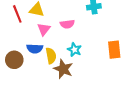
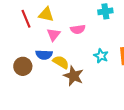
cyan star: (74, 50) -> (101, 56), moved
yellow semicircle: (51, 56) -> (61, 62), turned -49

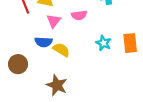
brown circle: (23, 66) -> (18, 64), moved
brown star: (74, 76) -> (57, 85), moved

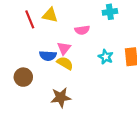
pink triangle: (54, 21) -> (64, 48), moved
brown star: (57, 85) -> (61, 97), turned -30

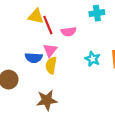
red line: (30, 19) -> (48, 25), moved
yellow semicircle: (65, 63) -> (51, 65), turned -112

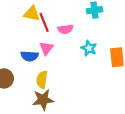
cyan star: (93, 59) -> (89, 48), moved
yellow semicircle: (51, 65) -> (42, 80), moved

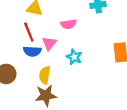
red line: (44, 22) -> (29, 32), moved
cyan star: (89, 48) -> (74, 57), moved

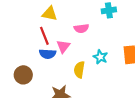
cyan star: (74, 57) -> (100, 57), moved
yellow semicircle: (45, 75) -> (79, 70), moved

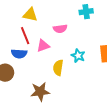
pink triangle: (63, 46) -> (43, 46), turned 32
blue semicircle: (48, 54) -> (19, 54), moved

